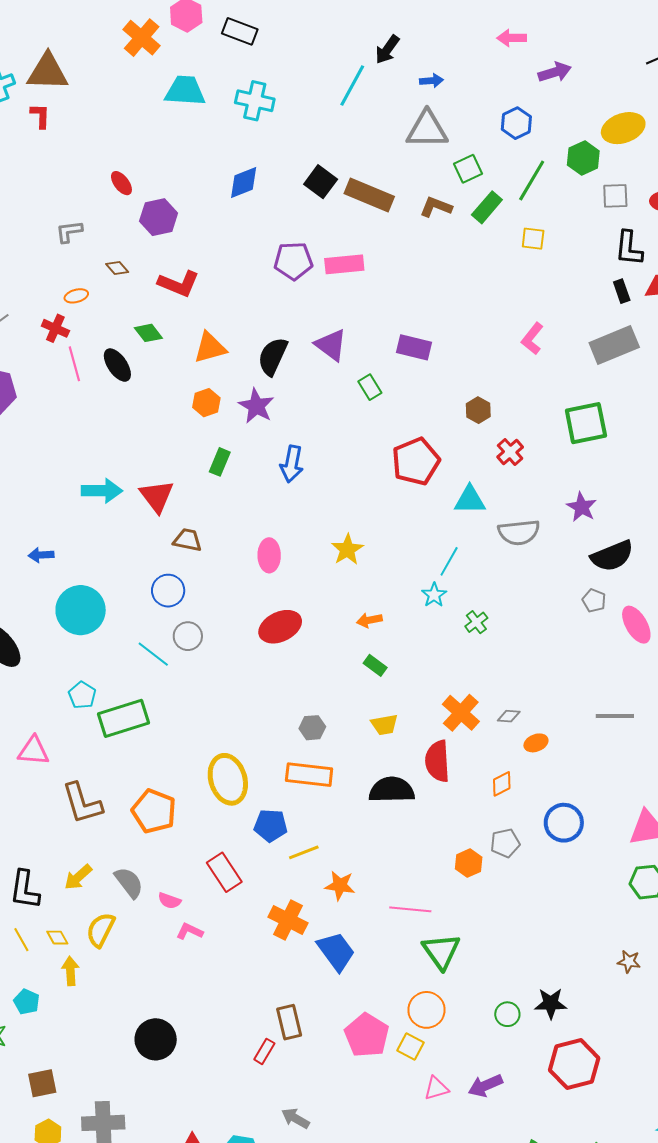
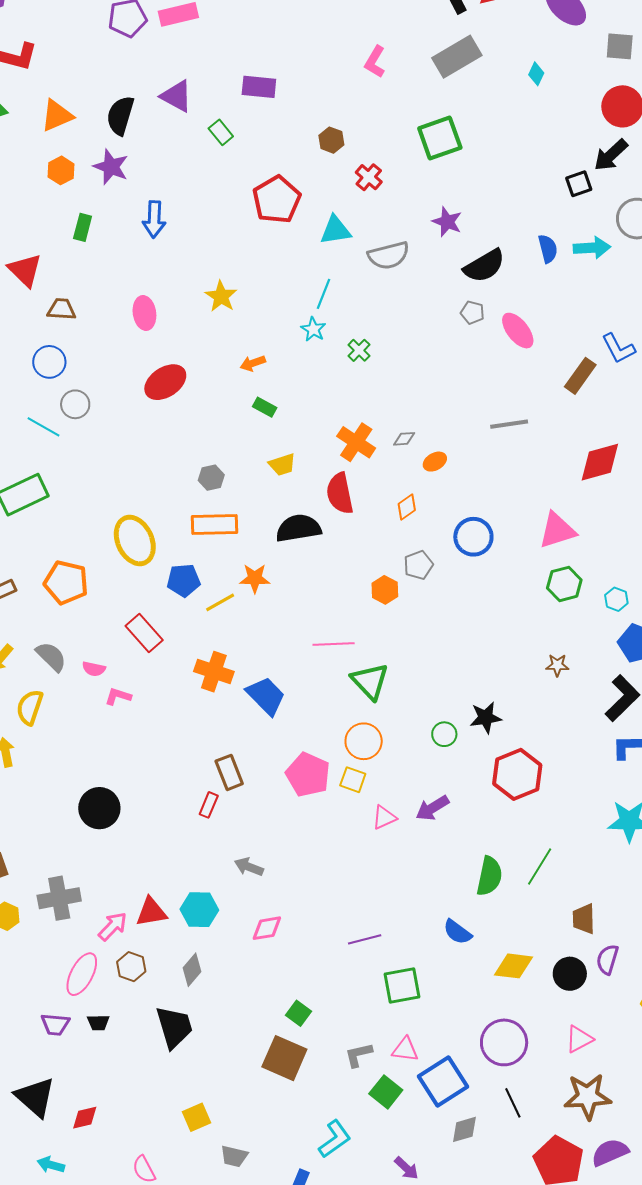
orange star: (340, 885) -> (255, 578), moved

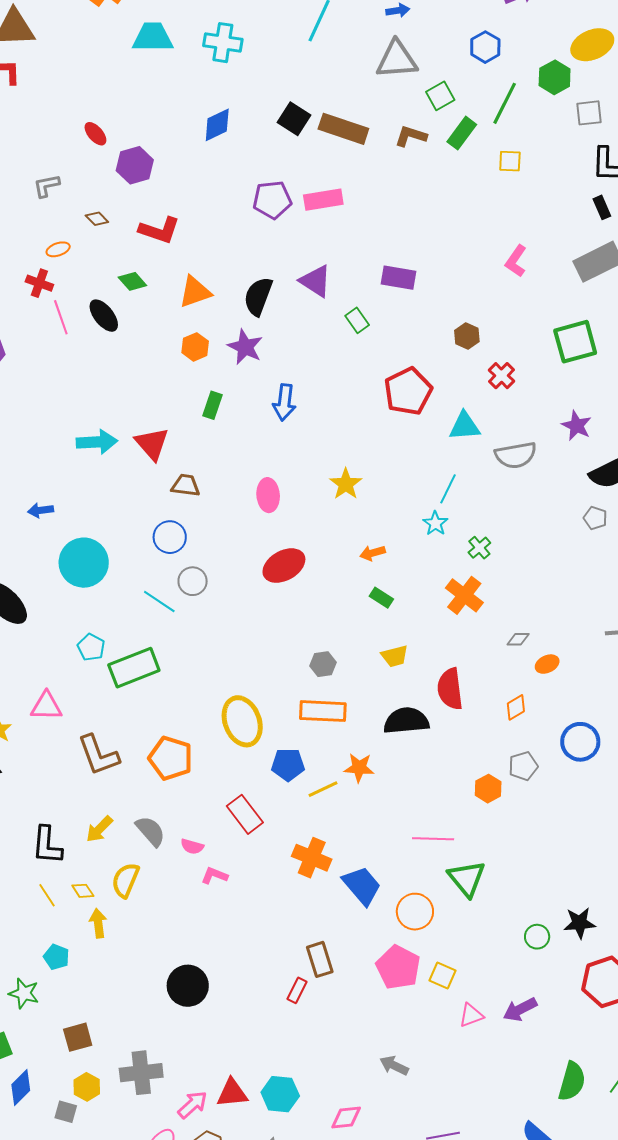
orange cross: (356, 442) -> (464, 595), moved
orange circle: (364, 741) -> (415, 912), moved
gray arrow: (249, 867) -> (394, 1066), moved

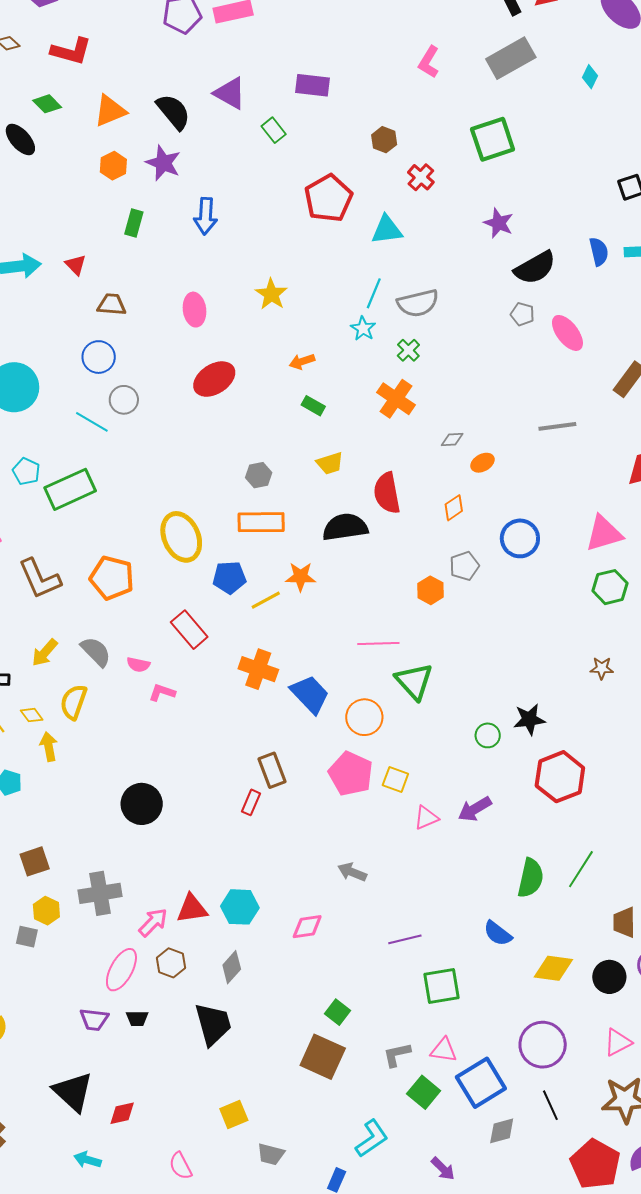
black semicircle: (258, 296) -> (173, 112), turned 123
red triangle: (152, 444) -> (76, 265), size x0.6
gray semicircle: (516, 455) -> (418, 303), moved

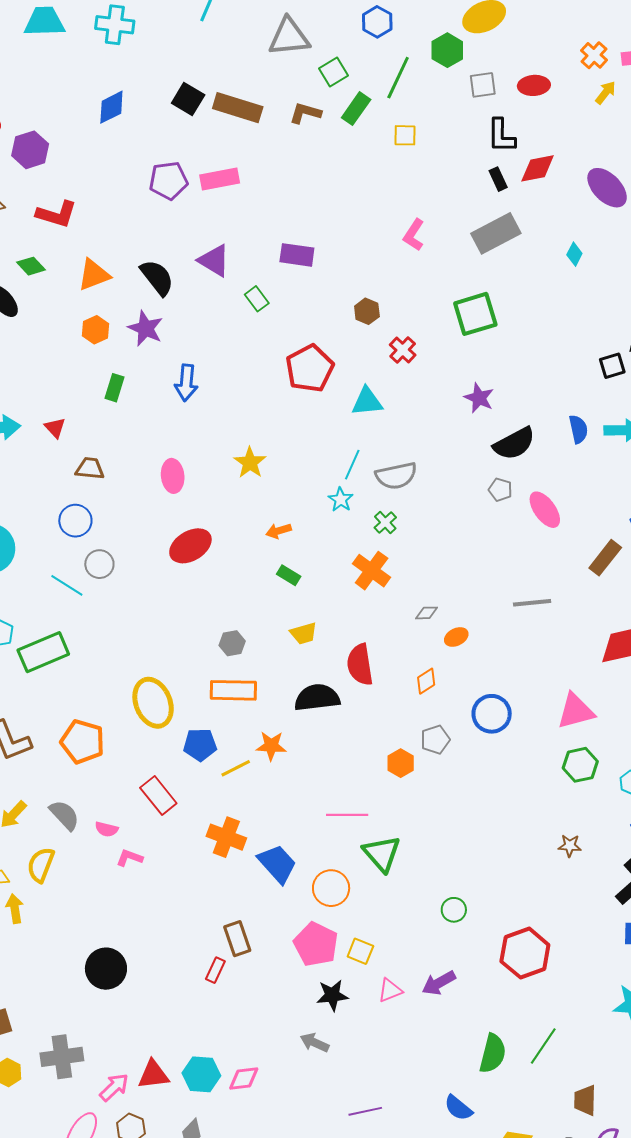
black star: (529, 719) -> (332, 995), moved
pink diamond: (307, 927) -> (244, 1078), moved

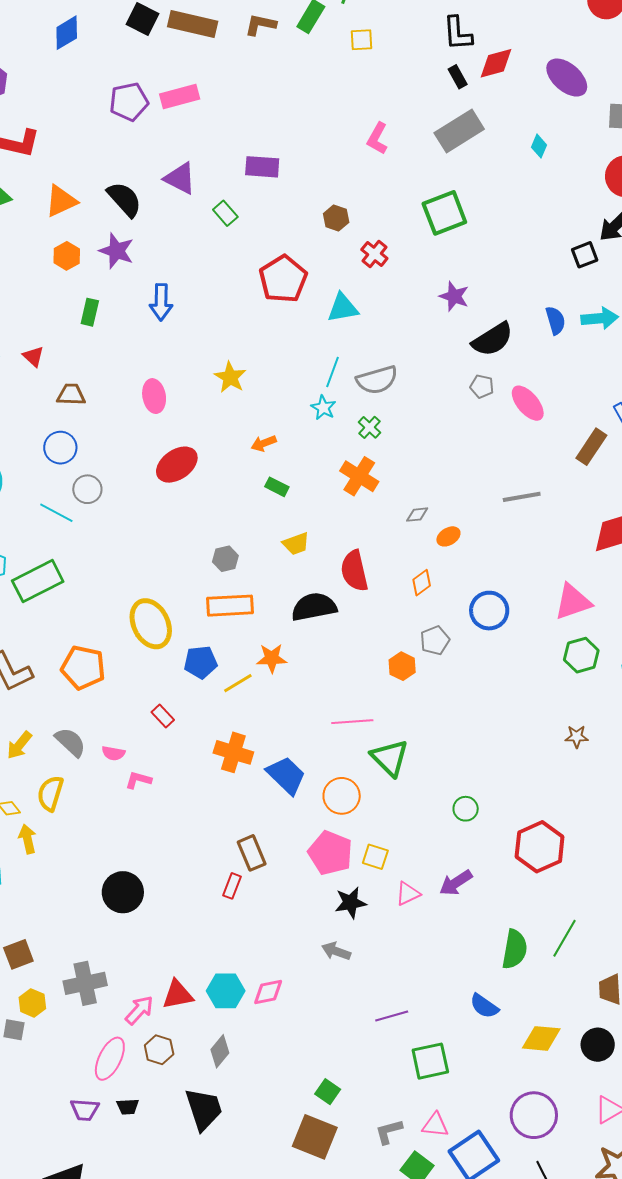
red rectangle: (158, 796) -> (163, 716), size x0.6

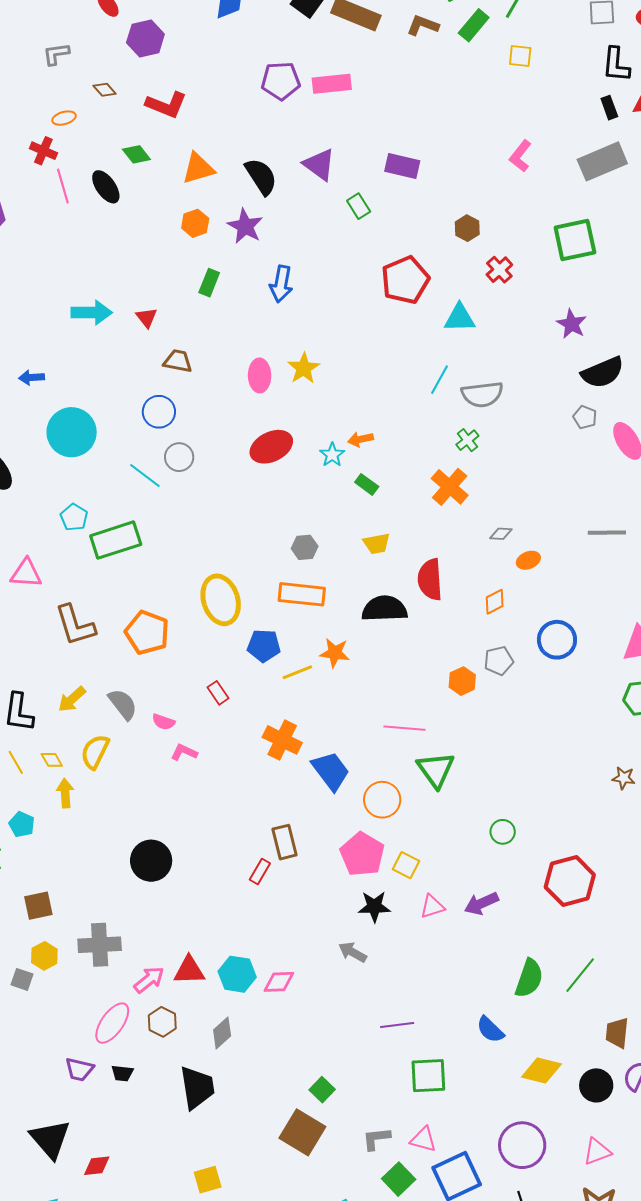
yellow star: (230, 377) -> (304, 368), moved
cyan star: (323, 408) -> (332, 455), moved

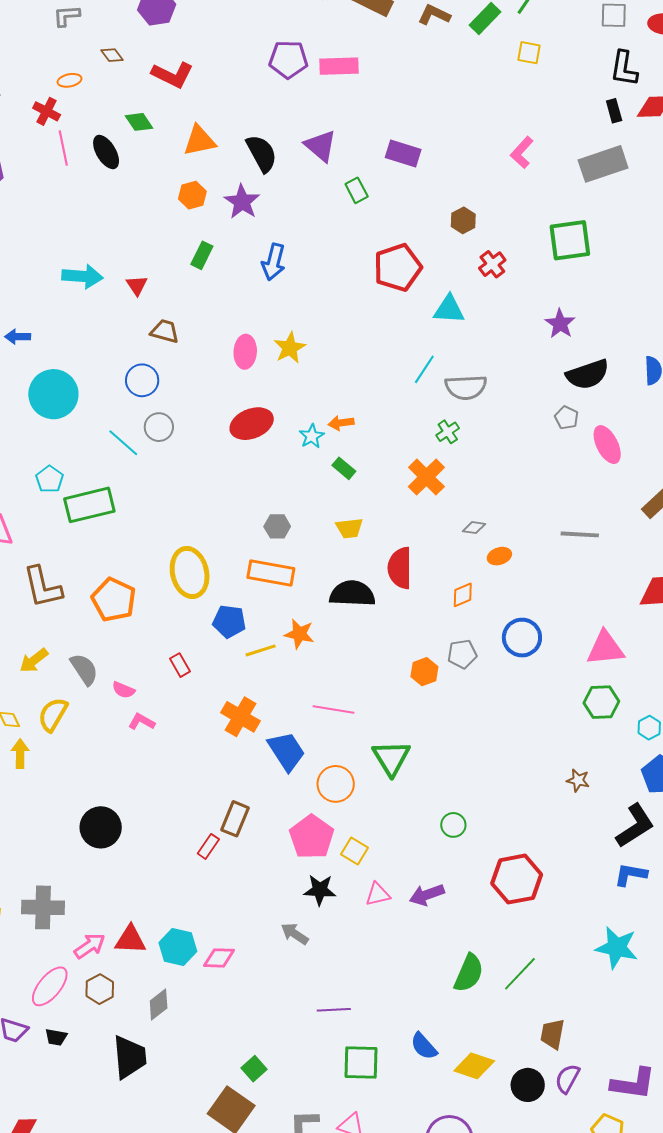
pink line: (404, 728) -> (334, 709), moved
brown rectangle: (284, 842) -> (235, 819), turned 32
blue semicircle: (490, 1030) -> (424, 1046), moved

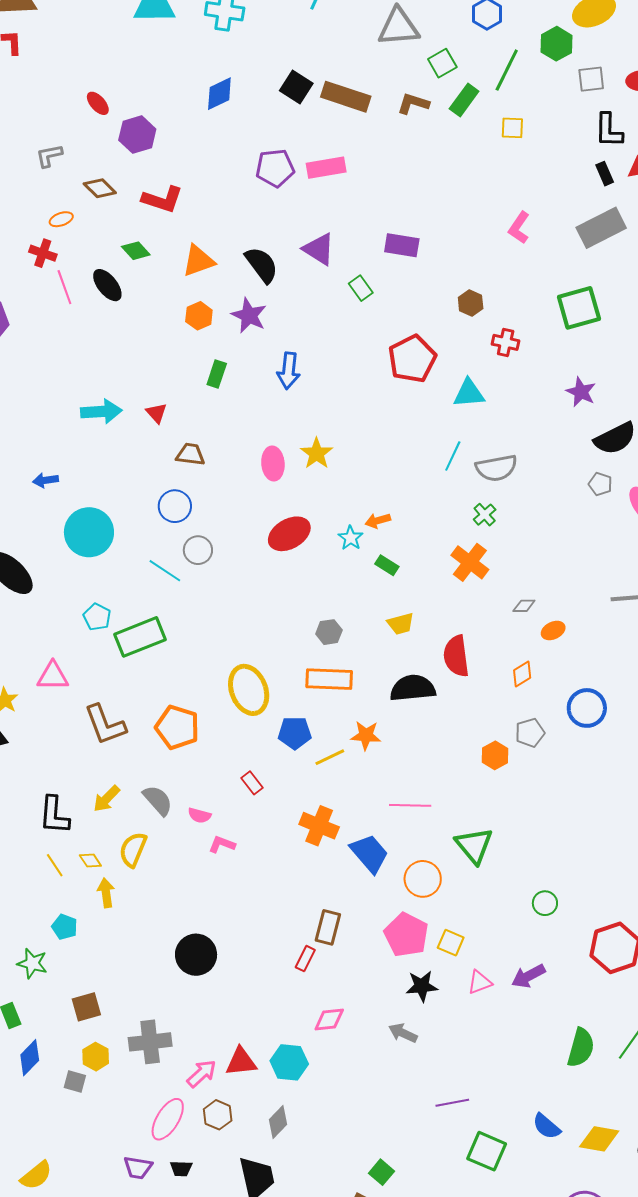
brown diamond: (112, 55) -> (100, 188), size x1.4
red cross: (492, 264) -> (506, 342), turned -32
pink diamond: (219, 958) -> (329, 1019), moved
green square: (361, 1062) -> (487, 1151), turned 30

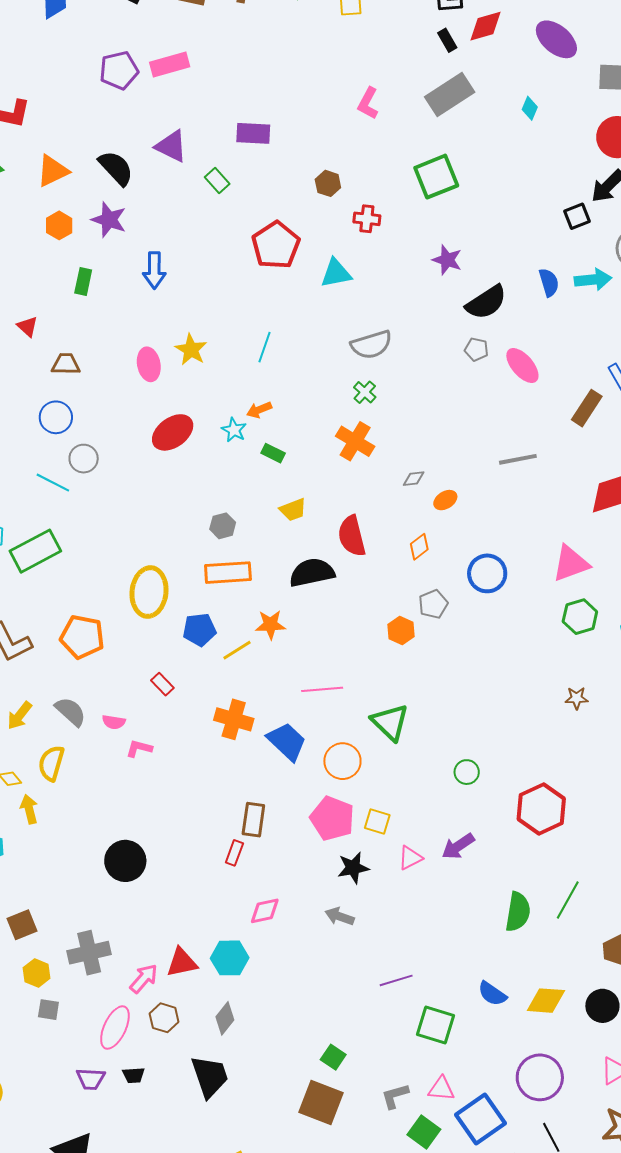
cyan line: (453, 456) -> (265, 347), moved
yellow ellipse: (249, 690) -> (149, 592), turned 33
gray square: (75, 1082) -> (48, 1010), moved

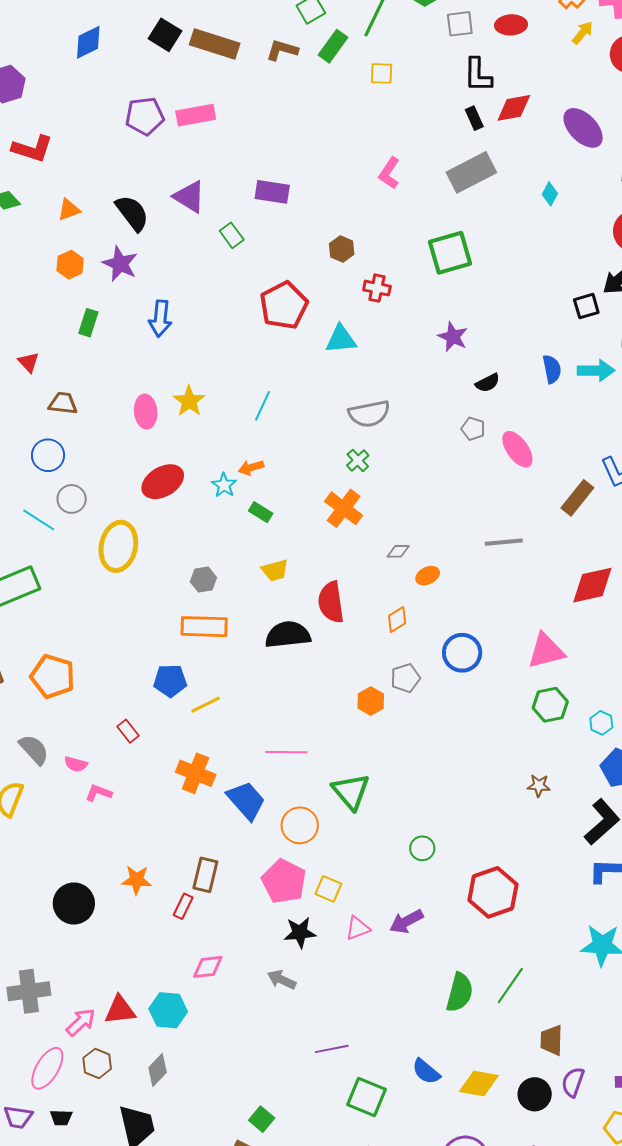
orange triangle: (53, 171) -> (69, 210), size x0.7
black semicircle: (486, 302) -> (488, 383), size x0.6
yellow ellipse: (149, 592) -> (118, 546), moved
orange star: (271, 625) -> (137, 880), moved

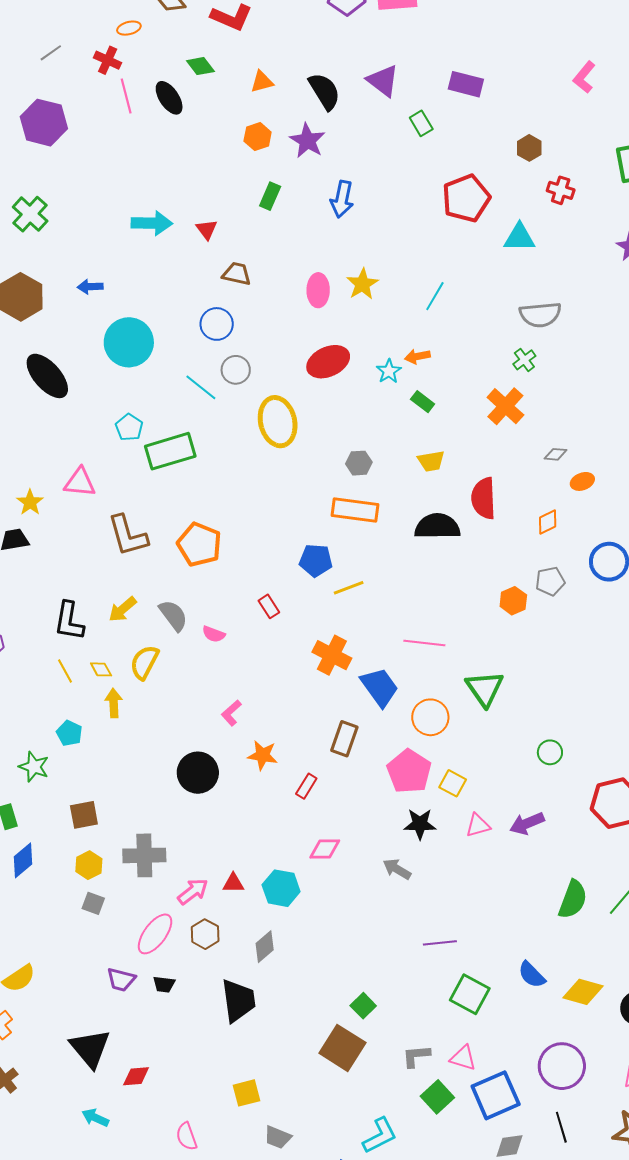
yellow ellipse: (118, 546) -> (278, 422), turned -30
pink L-shape: (99, 793) -> (231, 713), moved, turned -68
brown rectangle: (205, 875) -> (344, 739), moved
red triangle: (120, 1010) -> (233, 883), size x0.7

